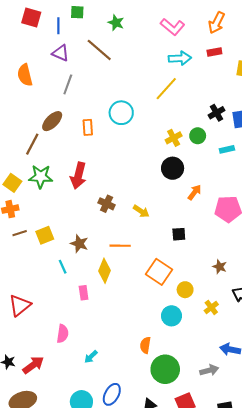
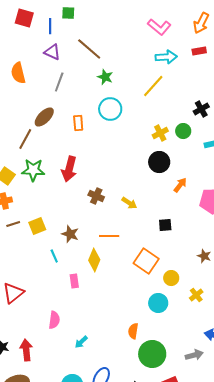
green star: (116, 23) -> (105, 77), moved
red arrow: (33, 365) -> (26, 350), turned -60

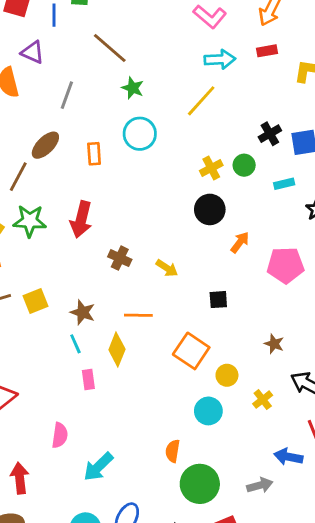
purple triangle: (52, 52) -> (33, 52), moved
cyan line: (54, 256) -> (75, 344), moved
cyan arrow: (81, 342) -> (98, 467), size x1.6

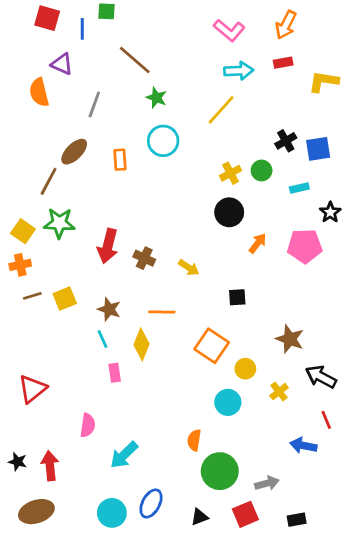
red arrow: (81, 219) -> (108, 246), moved
pink pentagon: (286, 265) -> (305, 246), moved
brown star: (274, 344) -> (290, 339), size x1.5
gray arrow: (260, 485) -> (267, 483), moved

